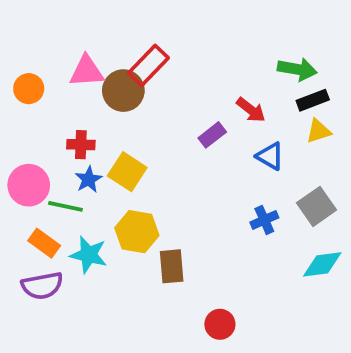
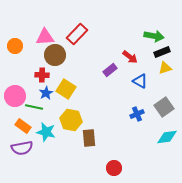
brown circle: (123, 91) -> (55, 55), moved

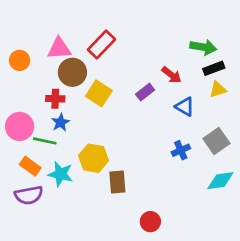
yellow square: (66, 89) -> (99, 93), moved

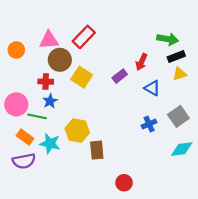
red arrow: (172, 75) -> (141, 62), turned 77

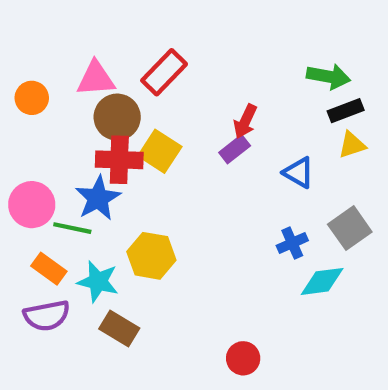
red arrow: (141, 62) -> (245, 121), moved
red cross: (46, 82) -> (119, 160), moved, size x1.5
blue star: (50, 101) -> (98, 198), size x1.5
cyan diamond: (182, 149) -> (322, 281), moved
brown rectangle: (97, 150) -> (119, 328), moved, turned -54

